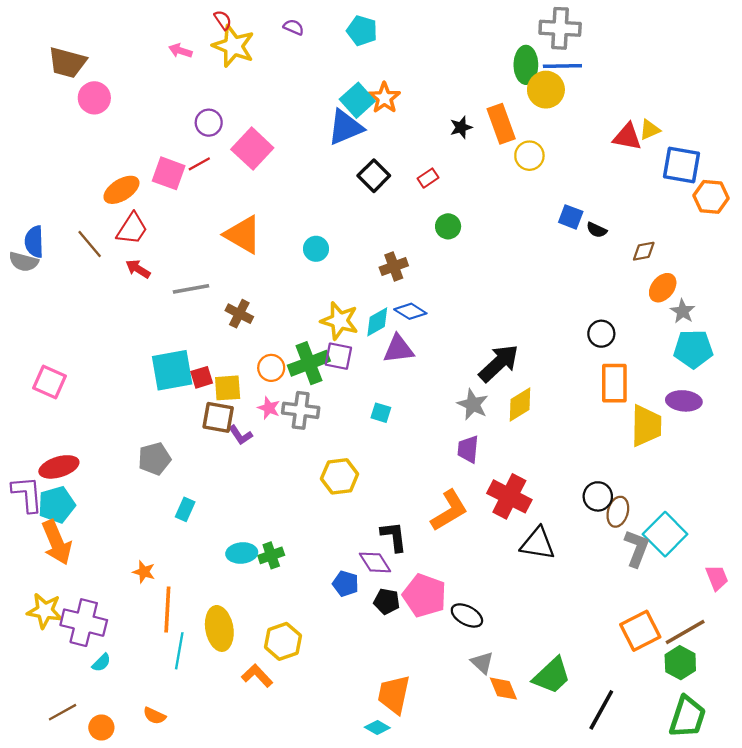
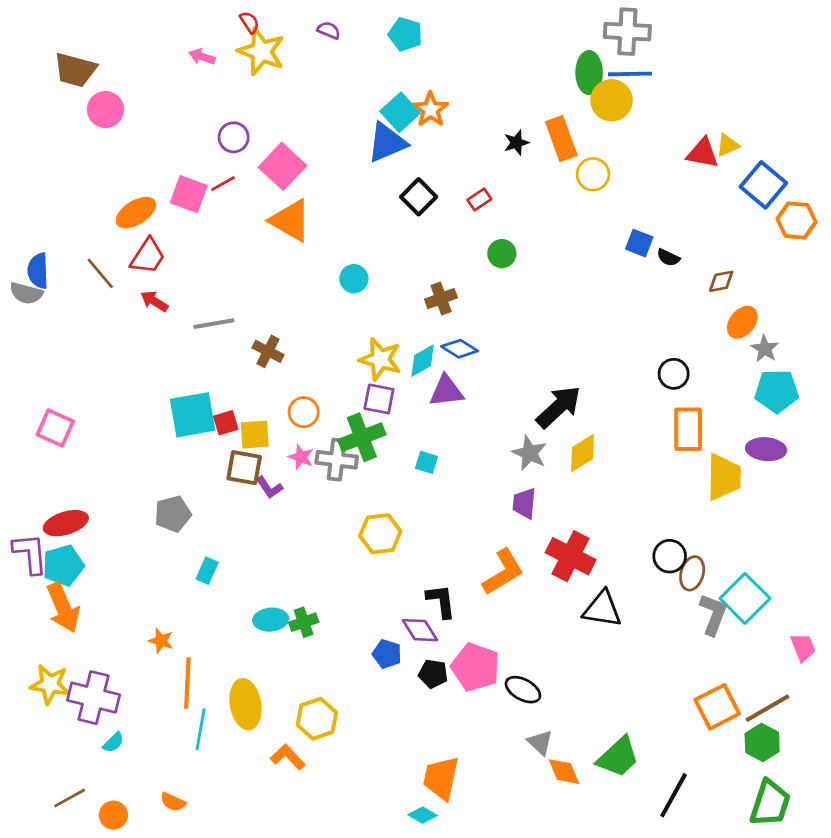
blue square: (682, 165) -> (763, 185), turned 30
orange triangle: (243, 235) -> (290, 221), moved
green cross: (309, 363) -> (362, 437), moved

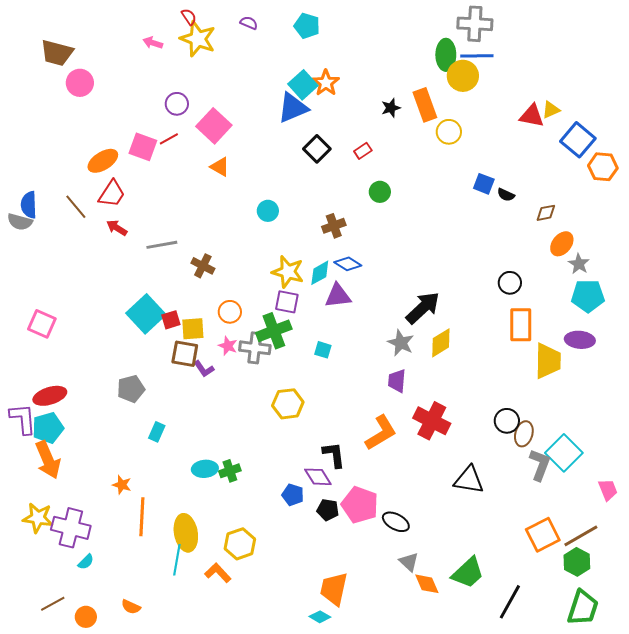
orange triangle: (290, 221) -> (220, 167), size x0.6
cyan square: (193, 415) -> (146, 314), turned -33
black triangle: (602, 609) -> (469, 480), moved
cyan line: (201, 729) -> (177, 560), moved

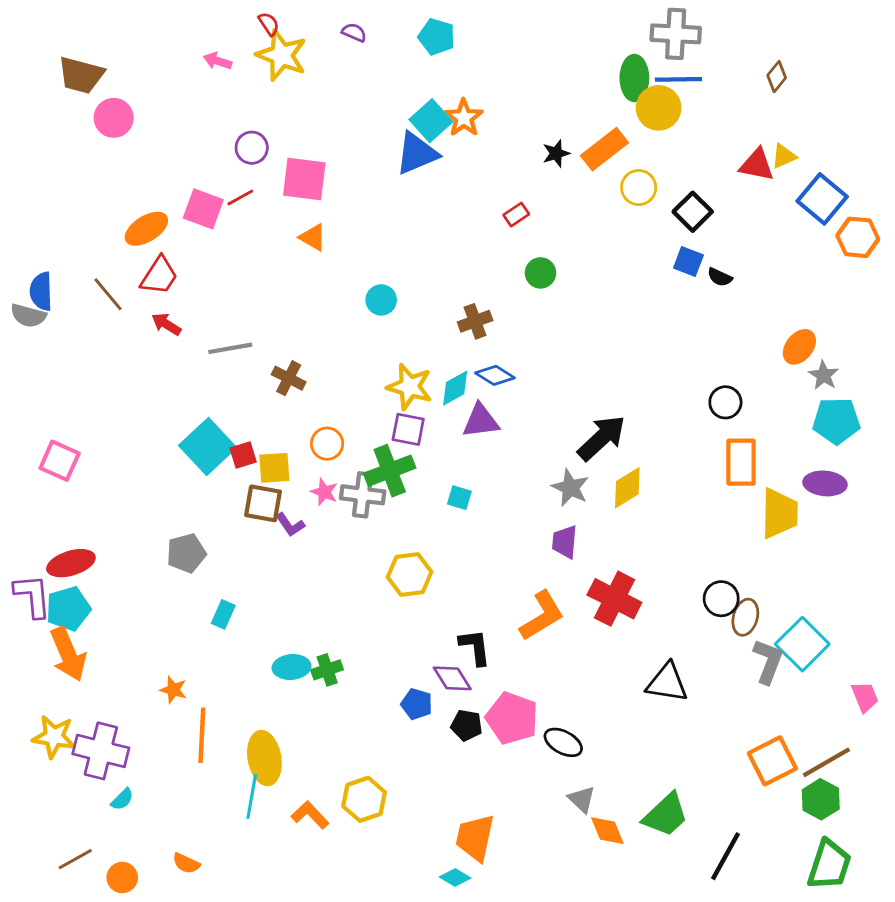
orange rectangle: (425, 105) -> (604, 149), turned 72
pink square: (214, 126) -> (304, 179), turned -36
black square: (317, 149) -> (693, 212), moved
brown diamond: (546, 213) -> (777, 77), moved, turned -40
yellow hexagon: (240, 544) -> (364, 799), moved

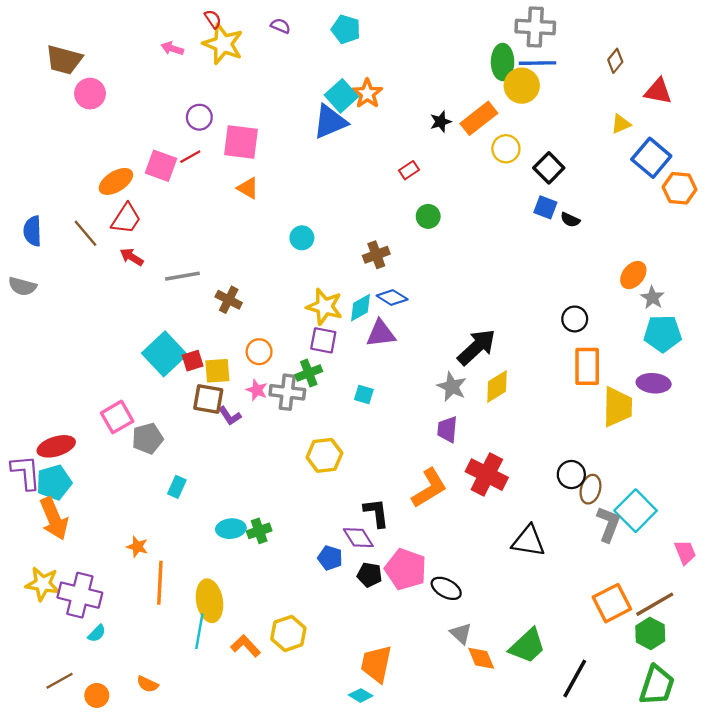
red triangle: (757, 165) -> (658, 91), moved
gray semicircle: (28, 316) -> (22, 286), moved
pink square: (60, 461) -> (117, 417), moved, turned 36
green cross: (390, 471) -> (309, 373), size x0.7

